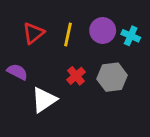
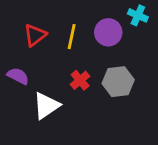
cyan cross: (131, 36) -> (138, 15), moved

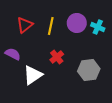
cyan cross: (138, 15) -> (98, 27), moved
gray hexagon: (118, 82) -> (89, 70), moved

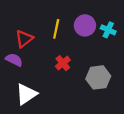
red triangle: (25, 25) -> (24, 39), moved
white triangle: (33, 75) -> (26, 94), moved

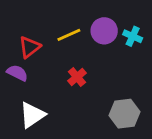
yellow line: (56, 29) -> (69, 35), turned 54
gray hexagon: (98, 77) -> (125, 114), moved

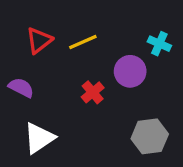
purple circle: (104, 31) -> (130, 71), moved
red triangle: (30, 47) -> (39, 40), moved

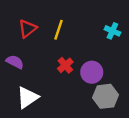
yellow line: (83, 42) -> (58, 30), turned -48
purple circle: (130, 71) -> (92, 72), moved

